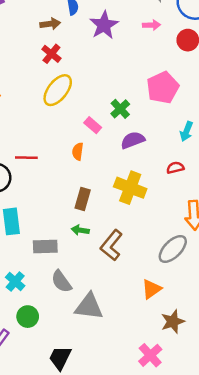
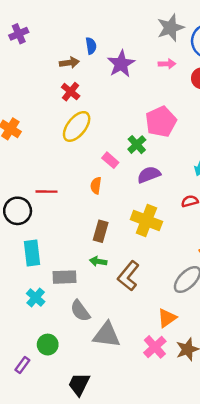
pink pentagon: (163, 88) -> (161, 122), moved
cyan cross: (15, 281) -> (36, 298), moved
pink cross: (150, 355) -> (155, 347), moved

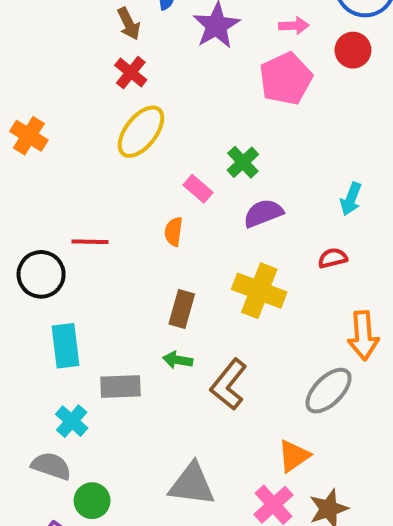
brown arrow: (69, 63) -> (129, 24), turned 72
pink pentagon: (161, 122) -> (286, 79), moved
gray semicircle: (80, 311) -> (51, 466), moved, turned 145

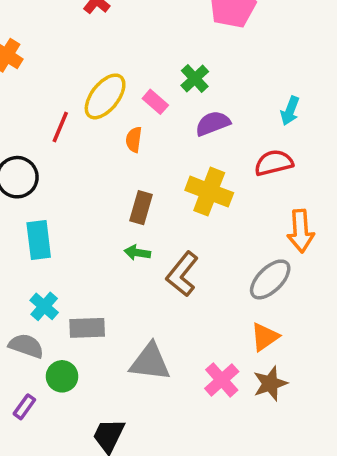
yellow ellipse: (141, 132) -> (105, 96), moved
red line: (90, 242) -> (60, 127), moved, turned -68
red semicircle: (333, 258) -> (274, 163), size x1.5
gray rectangle: (121, 386) -> (87, 328), moved
orange triangle: (294, 456) -> (265, 337), moved

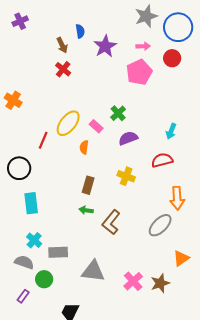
yellow cross: (209, 192) -> (126, 176), size x0.7
orange triangle: (265, 337) -> (181, 258), moved

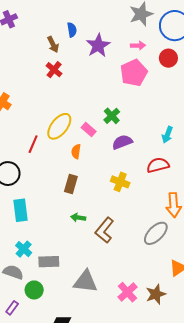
brown rectangle: (88, 185) -> (71, 184), moved

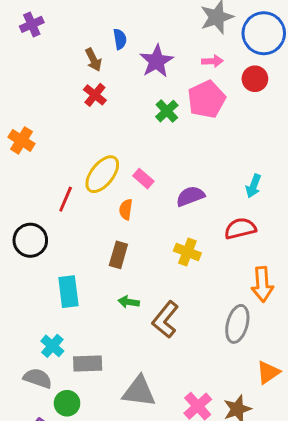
green cross: (112, 116) -> (167, 111), moved
cyan rectangle: (20, 210) -> (68, 292), moved
gray ellipse: (156, 233) -> (237, 324), turned -30

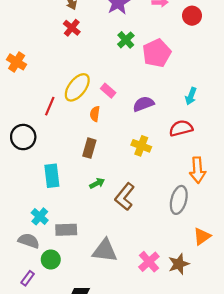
pink pentagon: (206, 99) -> (157, 53), moved
green arrow: (129, 302) -> (97, 183), turned 144

